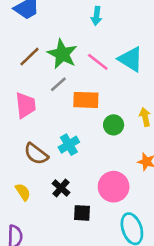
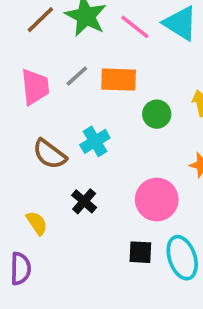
gray line: (58, 84) -> (77, 76), moved
yellow semicircle: (23, 192) -> (37, 223), moved
black square: (82, 213) -> (140, 252), moved

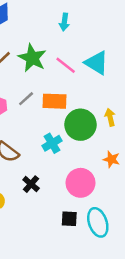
green circle: (157, 114) -> (80, 125), size x1.6
cyan cross: (95, 141) -> (52, 143), moved

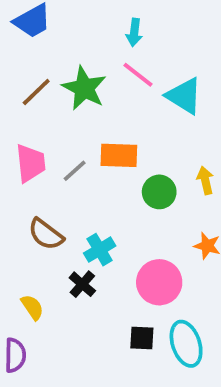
pink line: (66, 65) -> (138, 75), moved
gray line: (26, 99) -> (75, 171), moved
green circle: (80, 125) -> (159, 192), size x0.7
cyan cross: (52, 143) -> (100, 250), moved

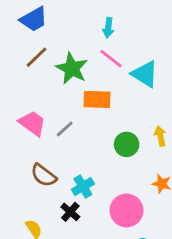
brown line: (36, 92) -> (37, 57), moved
orange rectangle: (119, 155) -> (97, 99), moved
pink trapezoid: (30, 163) -> (32, 123), turned -48

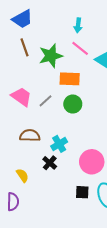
brown line: (37, 57) -> (24, 47), turned -66
green star: (72, 68) -> (51, 56), turned 30
green circle: (127, 144) -> (73, 104), moved
brown semicircle: (44, 175) -> (30, 136), turned 144

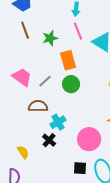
pink line: (80, 48) -> (78, 31), turned 30
green star: (51, 56) -> (50, 38), size x0.7
orange rectangle: (70, 79) -> (68, 60), turned 72
brown semicircle: (30, 136) -> (38, 106), moved

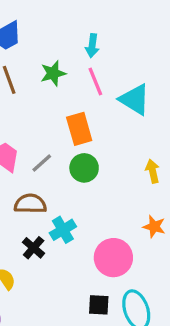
green star: (50, 38) -> (53, 73), moved
black cross: (49, 140) -> (34, 248), moved

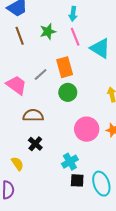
gray line: (42, 163) -> (41, 75), moved
cyan cross: (63, 230) -> (70, 162), moved
pink circle: (113, 258) -> (87, 129), moved

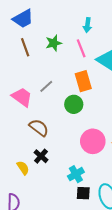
cyan arrow: (73, 14) -> (87, 25), moved
orange rectangle: (65, 67) -> (83, 81), moved
brown semicircle: (33, 115) -> (39, 128), turned 36
yellow semicircle: (17, 164) -> (23, 168), moved

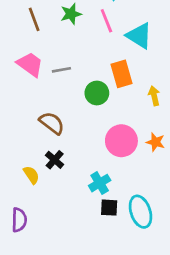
orange rectangle: (83, 81) -> (121, 74), moved
gray line: (46, 86) -> (61, 70), turned 32
pink trapezoid: (22, 97) -> (30, 64), moved

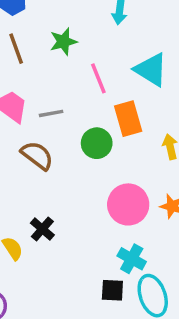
pink line: (106, 21) -> (98, 78), moved
brown semicircle: (52, 123) -> (37, 155), moved
cyan cross: (100, 183) -> (132, 259), moved, turned -30

